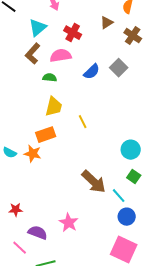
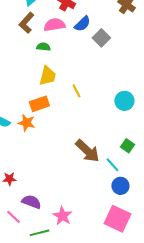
gray square: (119, 68) -> (101, 38), moved
blue semicircle: (92, 72) -> (82, 24), moved
cyan circle: (131, 150) -> (124, 101), moved
pink star: (69, 223) -> (62, 216), moved

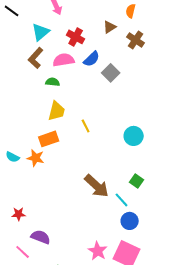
pink star: (62, 216) -> (98, 251), moved

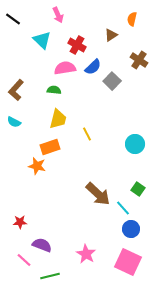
cyan triangle: (41, 32) -> (42, 40), turned -36
brown cross: (136, 40) -> (139, 60), moved
brown L-shape: (36, 58) -> (16, 90), moved
cyan semicircle: (13, 157) -> (14, 122), moved
pink star: (98, 251) -> (86, 254), moved

